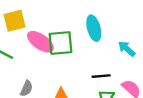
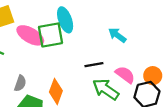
cyan ellipse: (94, 28) -> (65, 20), moved

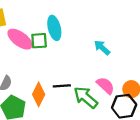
green square: (50, 35) -> (39, 41), size x0.7
black line: (94, 65) -> (62, 86), moved

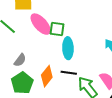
cyan ellipse: (54, 28) -> (68, 48), moved

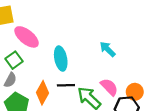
green square: (57, 29) -> (14, 60), moved, turned -35

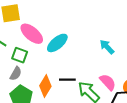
cyan ellipse: (61, 59) -> (57, 43), moved, turned 60
green square: (14, 60) -> (20, 55), turned -35

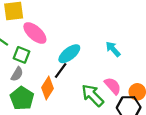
cyan ellipse: (57, 43) -> (69, 54), moved
black line: (67, 80) -> (61, 70), moved, turned -56

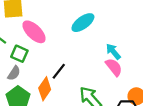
cyan ellipse: (69, 54) -> (83, 23), moved
pink semicircle: (113, 86) -> (114, 67), moved

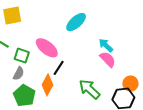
pink ellipse: (34, 32) -> (47, 48), moved

